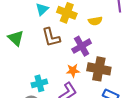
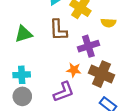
green triangle: (16, 38) -> (24, 34), moved, turned 48
cyan cross: (39, 83) -> (22, 75), moved

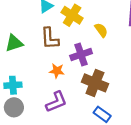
yellow semicircle: (108, 23) -> (101, 30), turned -128
orange star: (74, 70) -> (57, 71), moved

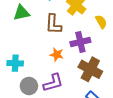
green triangle: (14, 43) -> (21, 13), moved
gray circle: (14, 107) -> (29, 86), moved

